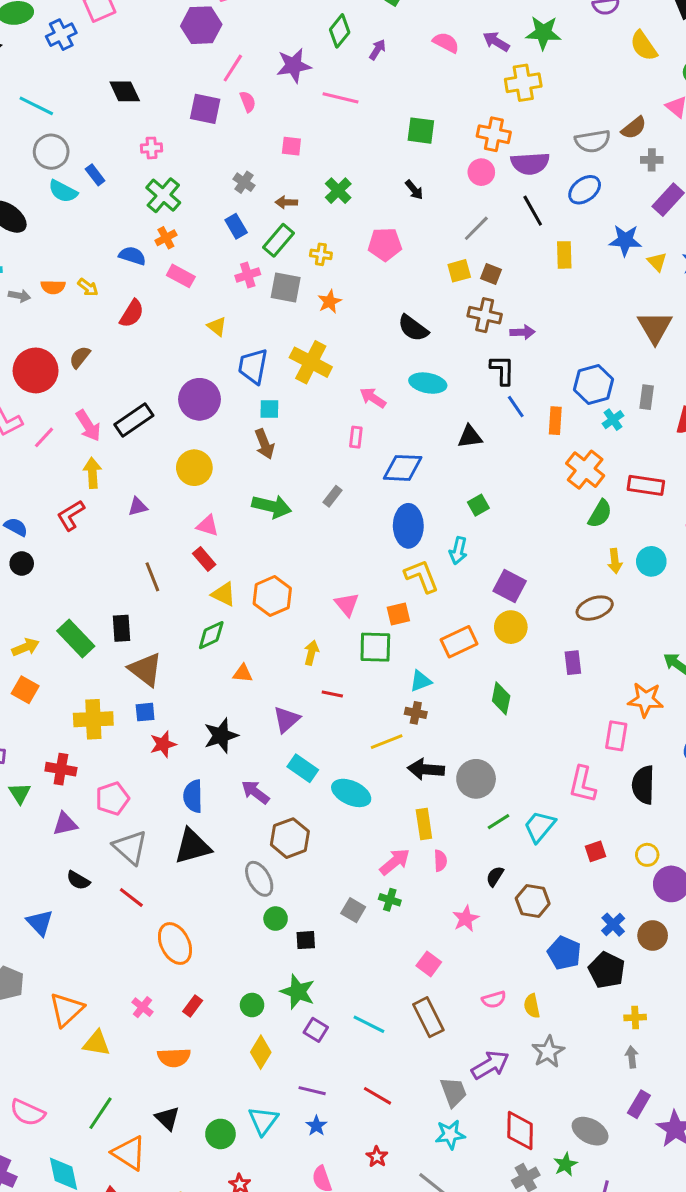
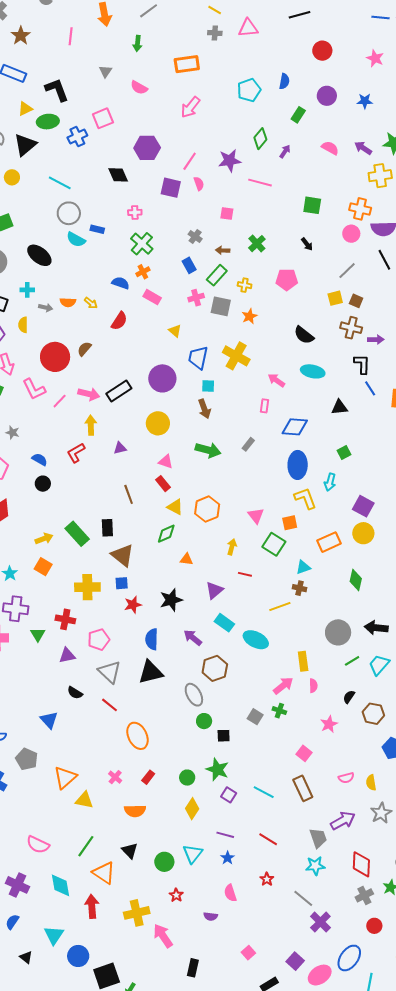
purple hexagon: (201, 25) -> (147, 148), moved
blue rectangle: (95, 175) -> (97, 229), turned -40
pink arrow: (88, 426) -> (89, 394), turned -45
green square: (375, 647) -> (274, 544), turned 30
black arrow: (426, 769) -> (376, 628), moved

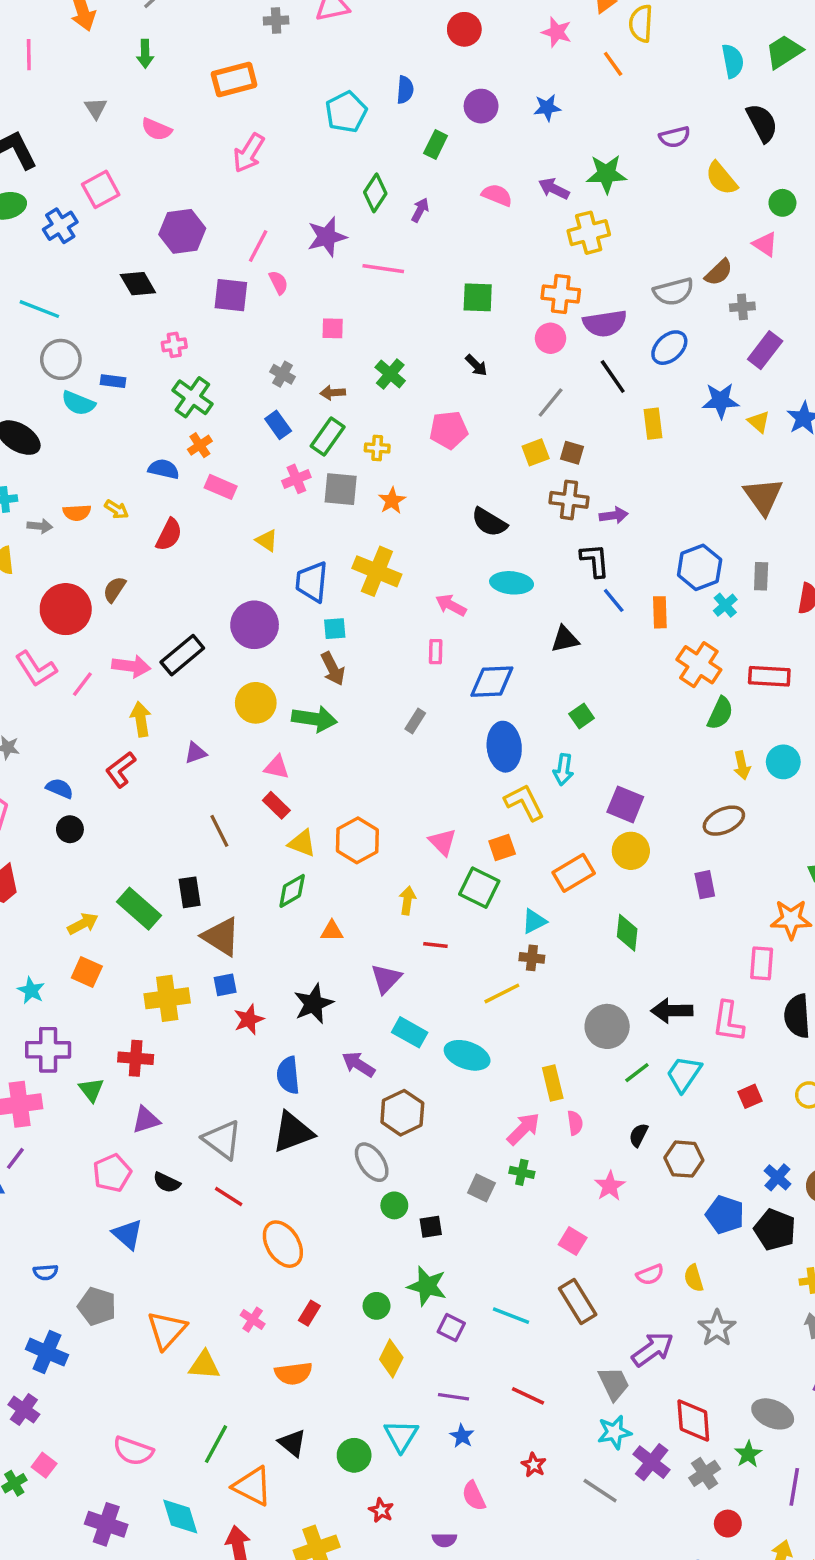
green arrow: (208, 450) -> (314, 719), moved
pink pentagon: (99, 639) -> (112, 1173), moved
purple cross: (320, 922) -> (652, 1462), moved

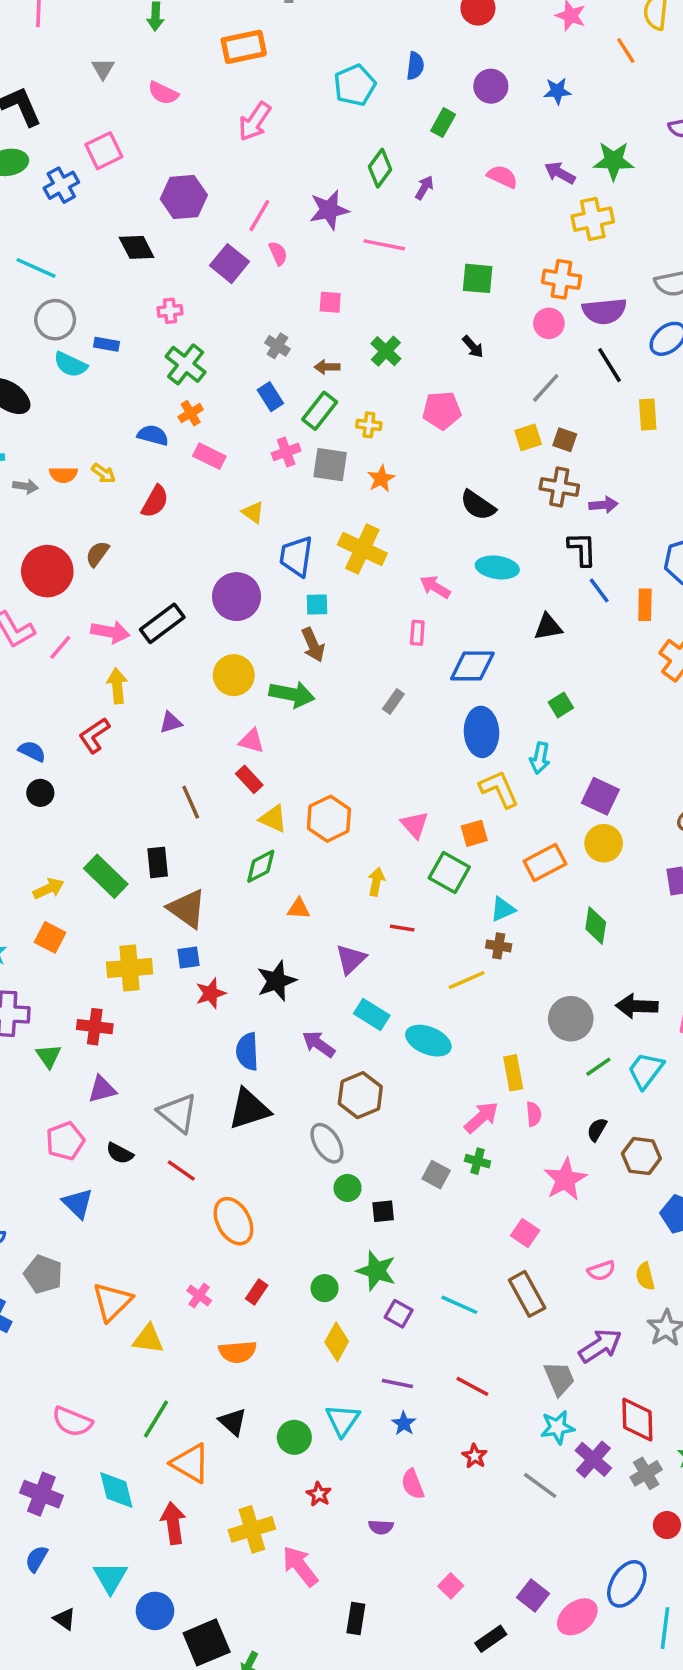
purple square: (231, 295) -> (230, 264), turned 30
pink star: (610, 1186) -> (565, 1179), size x1.4

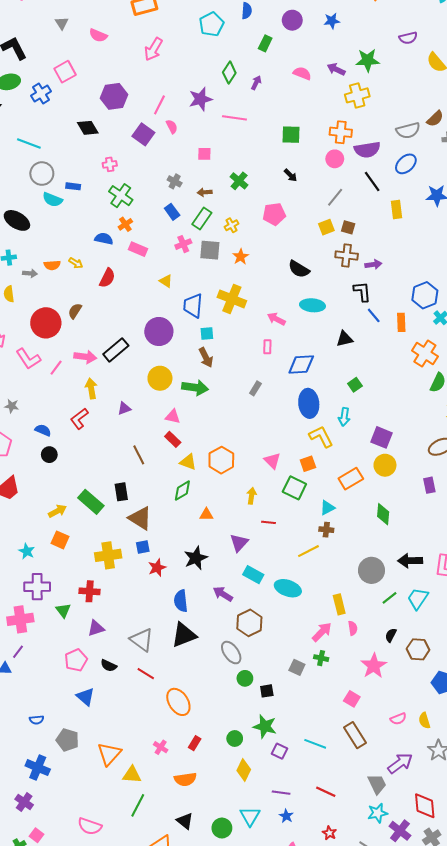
yellow cross: (369, 425) -> (232, 225), turned -32
green line: (156, 1419) -> (138, 805), moved

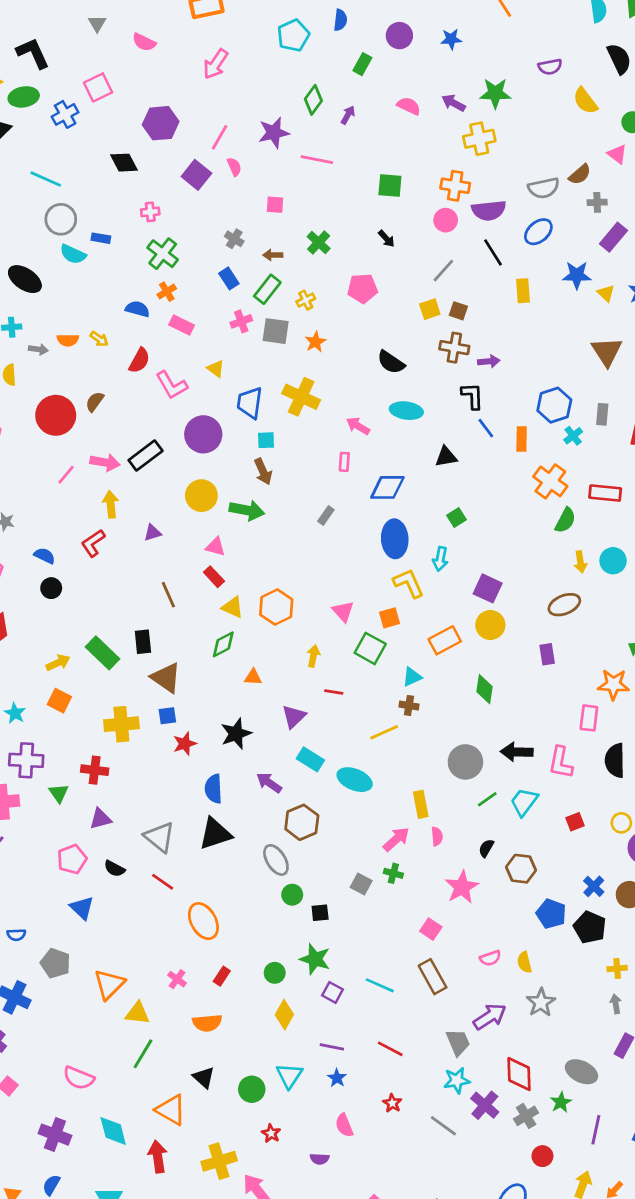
pink L-shape: (28, 359) -> (172, 385), moved

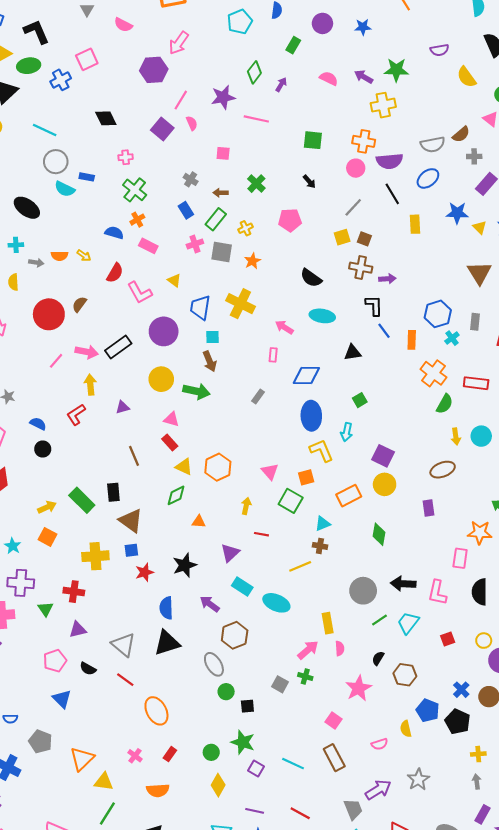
purple hexagon: (161, 123) -> (154, 70), moved
yellow semicircle: (524, 962) -> (406, 729), moved

